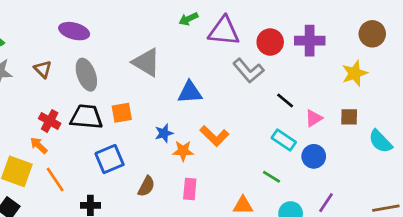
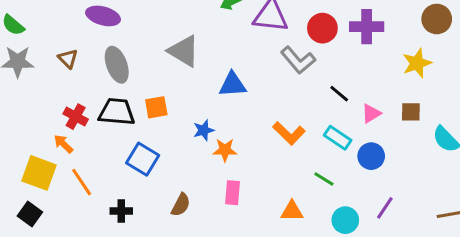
orange L-shape: (214, 136) -> (289, 133), moved
blue square: (110, 159) -> (143, 159), turned -36
brown semicircle: (146, 186) -> (181, 205), moved

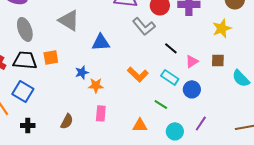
blue square: (143, 159) -> (23, 91), moved

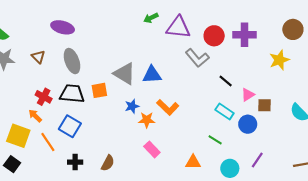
gray triangle: (69, 20) -> (125, 74), moved
brown square: (218, 60) -> (265, 105), moved
orange L-shape: (138, 74) -> (168, 107), moved
pink rectangle: (101, 113) -> (152, 149), turned -49
brown semicircle: (67, 121) -> (108, 163), moved

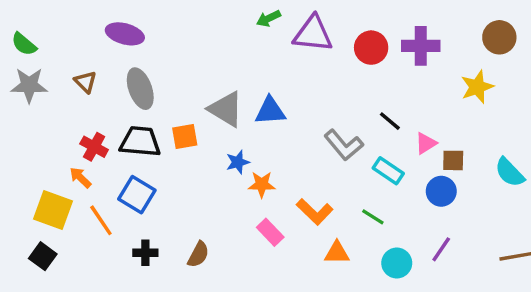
gray L-shape: (197, 58) -> (344, 145), moved
orange L-shape: (168, 107) -> (315, 212), moved
blue circle: (248, 124) -> (441, 191), moved

